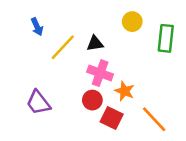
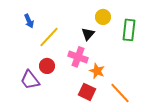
black triangle: (95, 43) -> (88, 34), moved, turned -40
red circle: (92, 100) -> (47, 66), moved

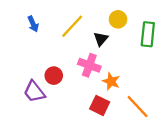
yellow line: (49, 37) -> (72, 26), moved

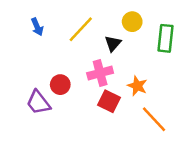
pink cross: (89, 65) -> (100, 73), turned -35
orange star: (111, 81) -> (137, 86), moved
red square: (100, 105) -> (109, 101), moved

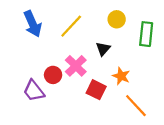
blue arrow: (37, 27) -> (33, 24), size x1.6
black triangle: (113, 43) -> (103, 49), moved
pink cross: (100, 73) -> (76, 66), moved, turned -30

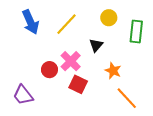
red square: (96, 90) -> (78, 84), moved
purple trapezoid: (34, 91) -> (23, 95), moved

